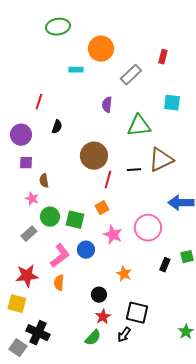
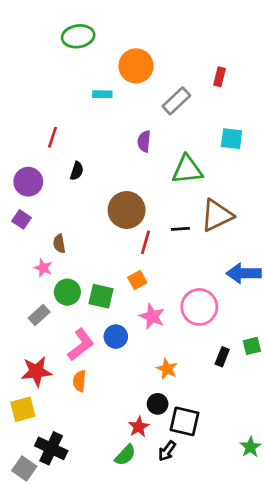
purple square: (26, 163) -> (22, 219), moved, turned 32
black circle: (99, 295) -> (158, 404), moved
yellow square: (17, 304) -> (23, 409), turned -30

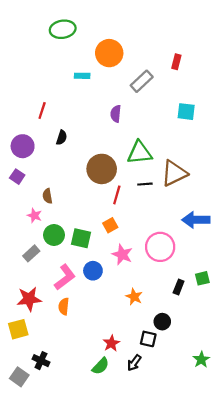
green triangle: (187, 170) -> (140, 153), moved
black circle: (158, 404) -> (162, 322), moved
black square: (184, 421) -> (148, 339), size x0.7
black cross: (51, 448) -> (41, 361), size x0.7

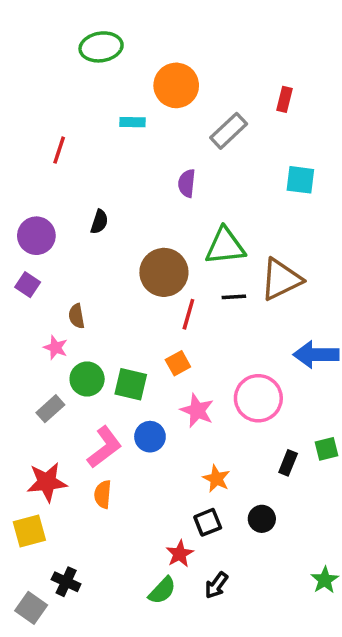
red line: (42, 110) -> (59, 150), moved
black square: (148, 339) -> (208, 522), moved, turned -35

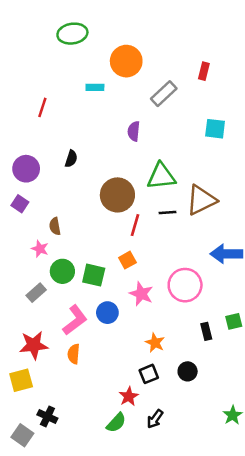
black rectangle: (288, 463) -> (206, 331), turned -36

